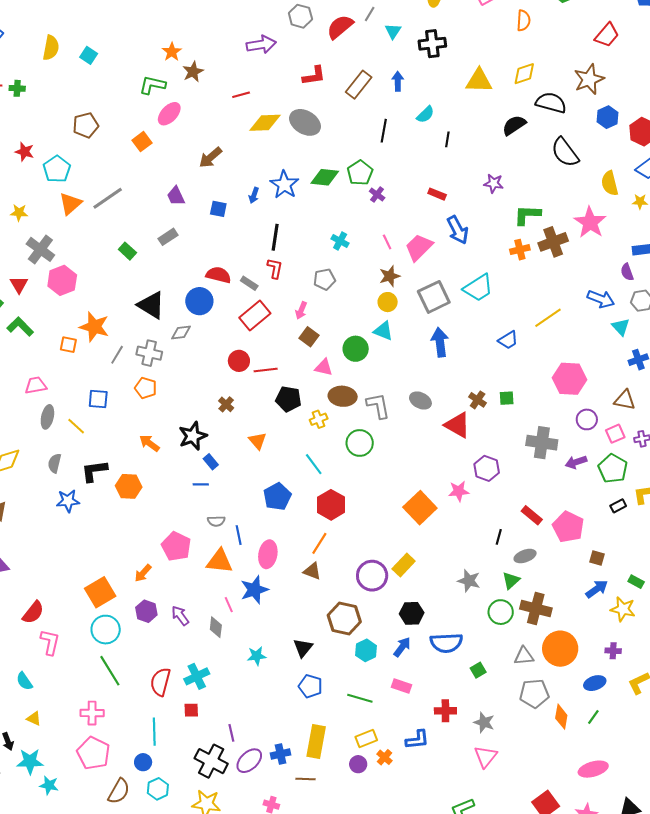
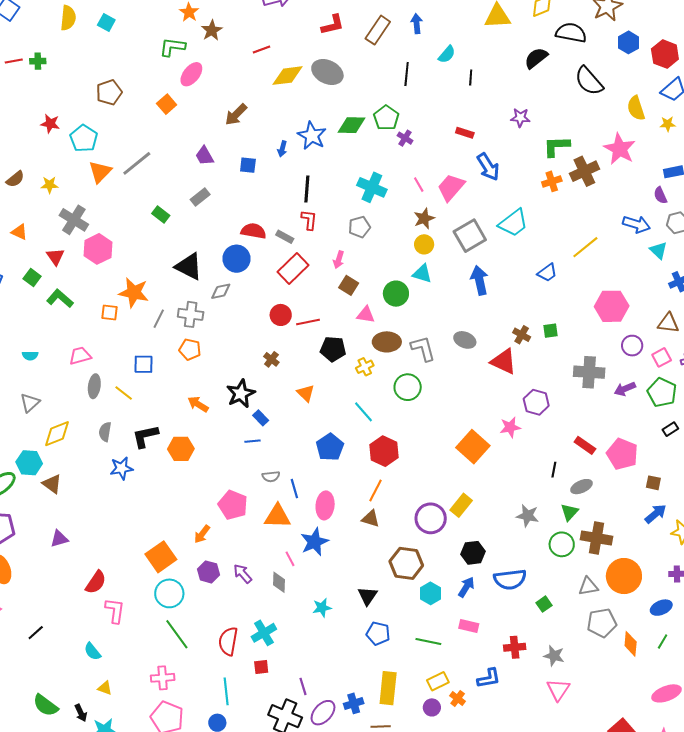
cyan cross: (340, 241) -> (372, 187), size x1.6

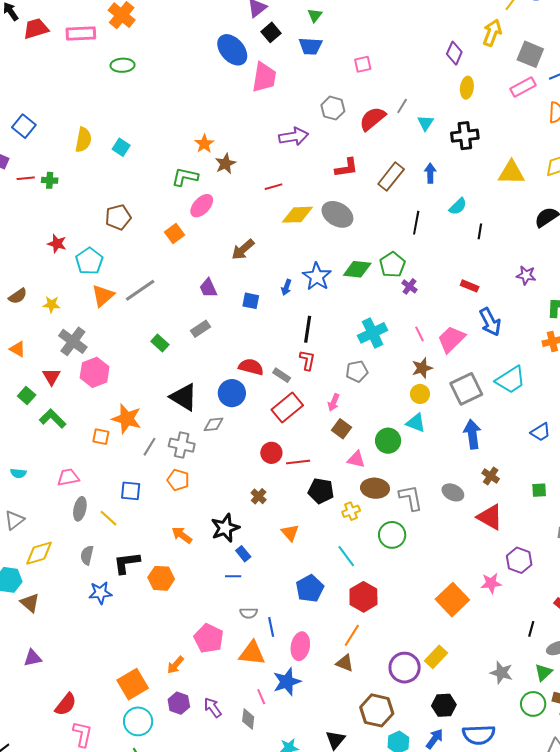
cyan cross: (372, 187) -> (373, 333), turned 36
brown cross: (522, 335) -> (491, 476), moved

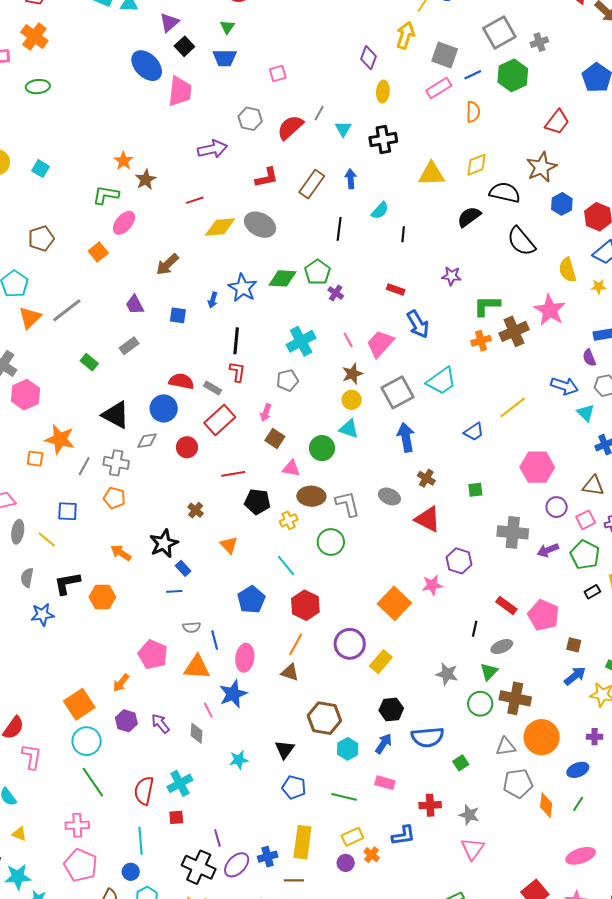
red circle: (271, 453) -> (187, 447), moved
purple circle: (405, 668) -> (350, 644), moved

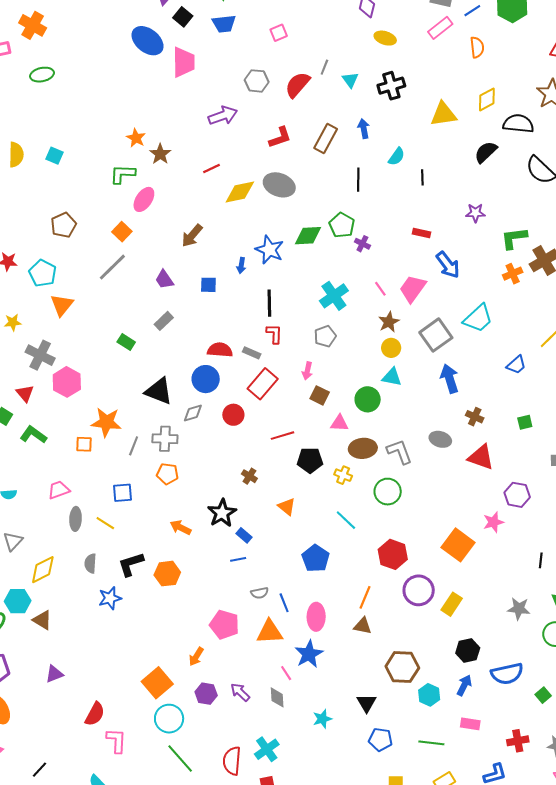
yellow ellipse: (383, 92) -> (385, 38), turned -70
gray line: (67, 310) -> (112, 267), moved
yellow cross: (289, 520) -> (343, 475), turned -36
red hexagon: (305, 605) -> (393, 554), moved

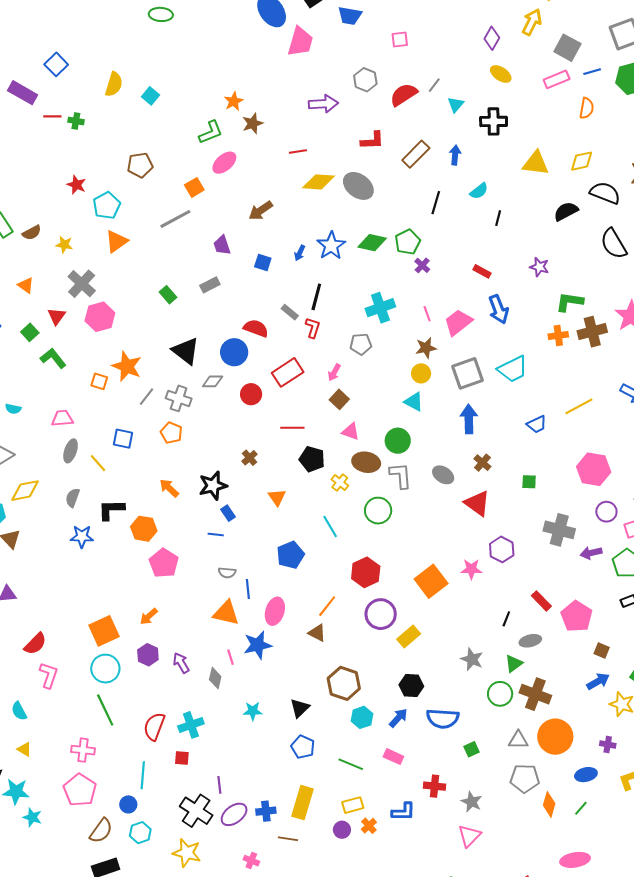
green L-shape: (122, 174) -> (211, 132), turned 140
gray rectangle: (252, 353) -> (290, 312), moved
green circle: (368, 399) -> (398, 441), moved
pink pentagon: (224, 625) -> (164, 563), moved

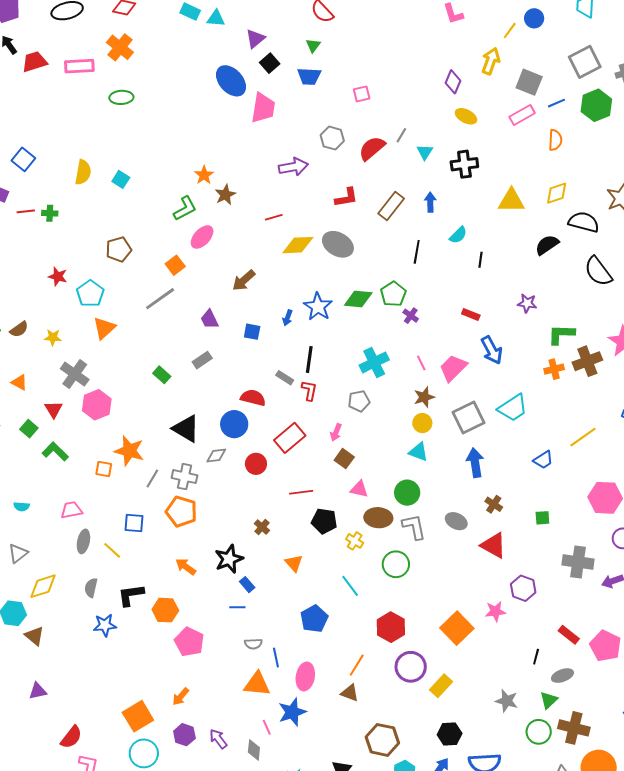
orange pentagon: (171, 433) -> (181, 512), size x1.4

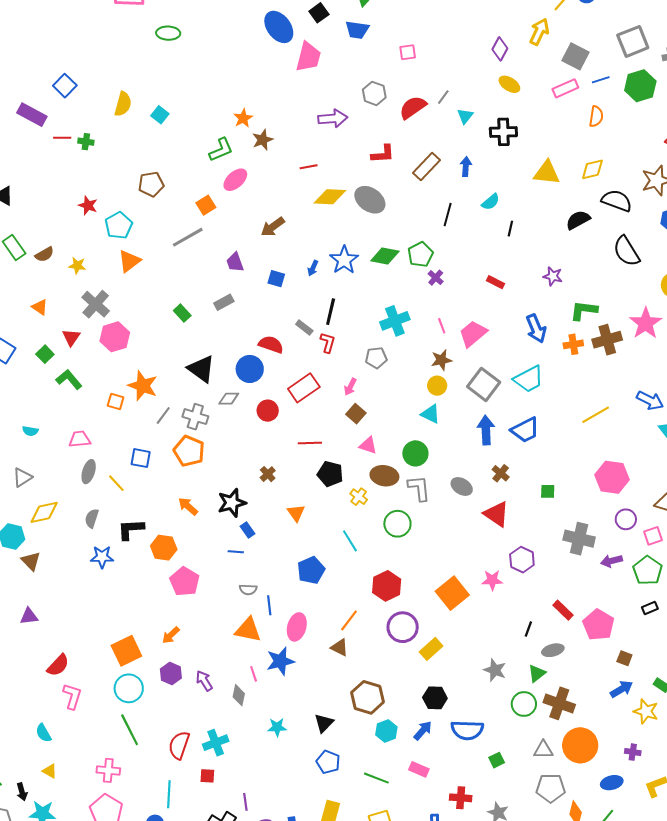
blue arrow: (492, 350) -> (536, 329), moved
gray square: (469, 417) -> (484, 384), turned -32
blue trapezoid: (543, 460) -> (525, 430), moved, size x1.4

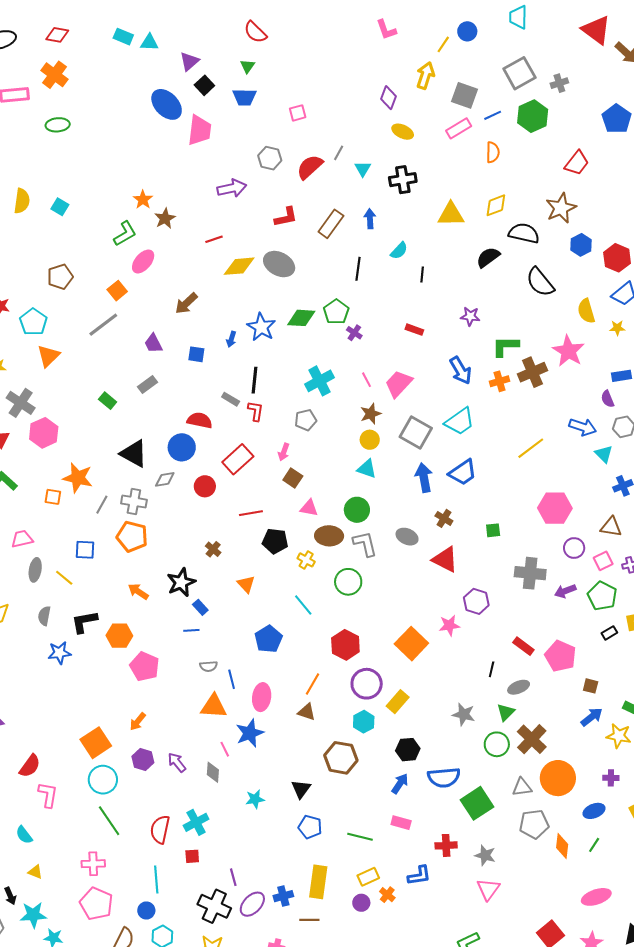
brown cross: (559, 703) -> (532, 739), turned 32
cyan hexagon: (386, 731) -> (364, 722), moved
green square: (497, 760) -> (477, 803), size x2.0

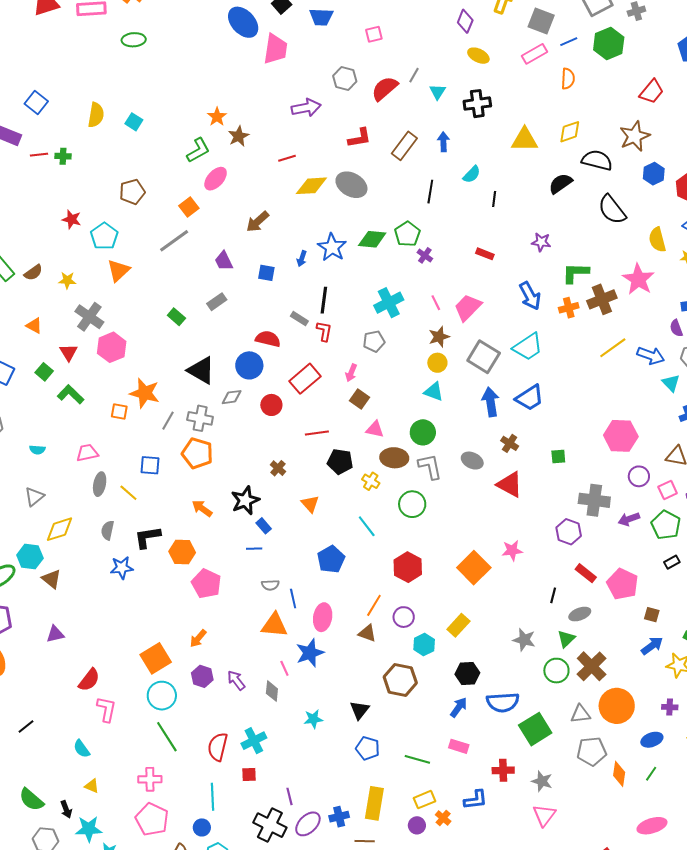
yellow line: (531, 448) -> (613, 348), moved
purple hexagon: (476, 601) -> (569, 532), moved
purple circle: (367, 684) -> (404, 617), moved, size x0.7

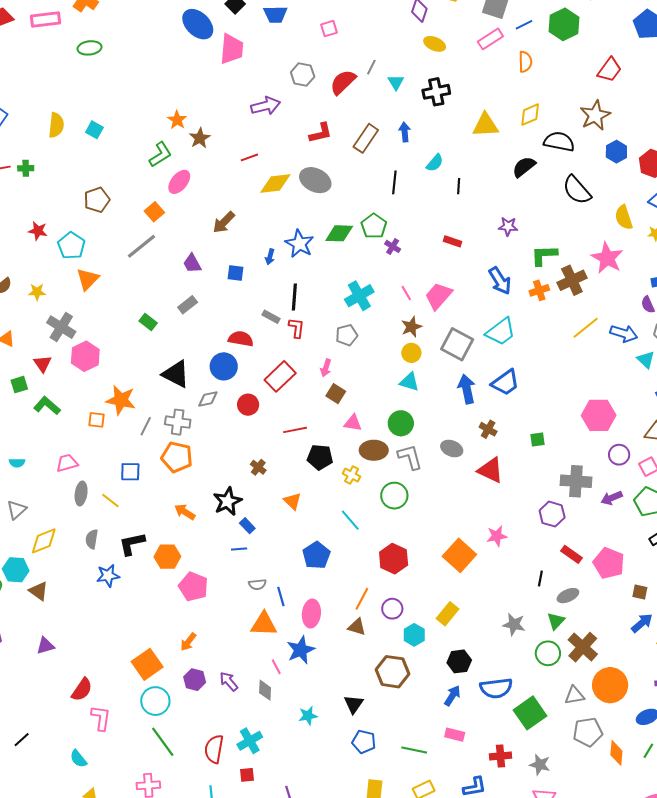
green square: (44, 372) -> (19, 385), turned 36

